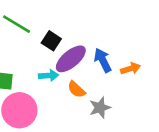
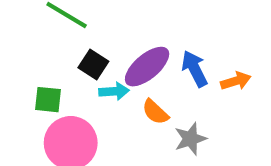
black square: (51, 41) -> (93, 65), moved

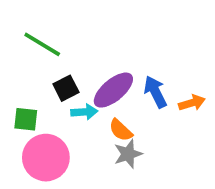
black square: (93, 65) -> (66, 88), turned 30
gray star: (190, 139) -> (128, 154), moved

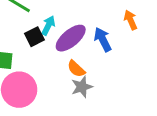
orange arrow: (192, 103) -> (131, 20), moved, turned -96
cyan arrow: (84, 112) -> (48, 26), moved, turned -60

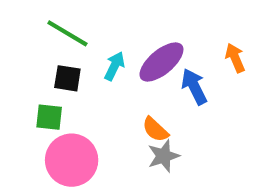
black square: (34, 37) -> (67, 78), moved, turned 36
purple ellipse: (71, 38) -> (161, 62), moved

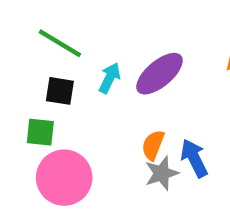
blue arrow: (194, 87) -> (194, 158), moved
orange semicircle: (155, 129) -> (153, 145), turned 68

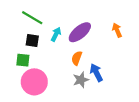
orange semicircle: (153, 145) -> (77, 58), moved

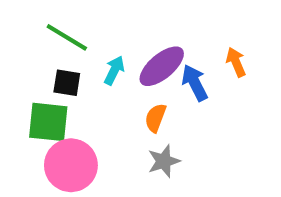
green square: (23, 60) -> (48, 122), size x1.5
blue arrow: (96, 73) -> (195, 83), moved

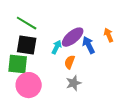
cyan arrow: (114, 70) -> (57, 47), moved
black square: (67, 83) -> (27, 45), size x1.5

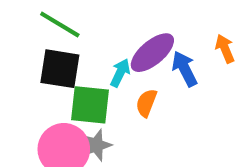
green square: (18, 64) -> (90, 105), moved
gray star: (74, 83) -> (96, 145), moved

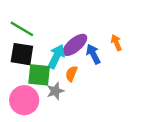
cyan arrow: (120, 73) -> (56, 56), size x1.5
gray star: (96, 145) -> (55, 91), moved

